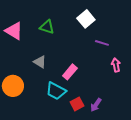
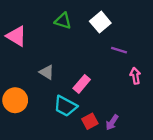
green triangle: (47, 27) -> (63, 21), moved

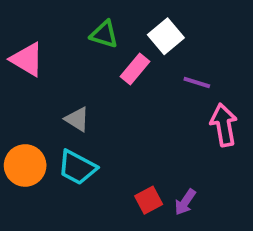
pink arrow: (135, 76) -> (224, 125), size x1.5
pink rectangle: (82, 84) -> (135, 69), moved
cyan trapezoid: (65, 106) -> (77, 167), moved

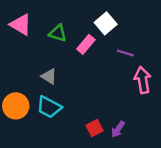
green triangle: (104, 34) -> (58, 33), moved
pink triangle: (27, 59) -> (21, 25), moved

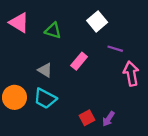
pink rectangle: (86, 44) -> (79, 61), moved

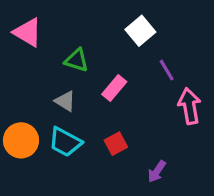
green triangle: (53, 31) -> (77, 60), moved
purple line: (115, 49) -> (167, 70), turned 42
red square: (87, 118) -> (116, 144), moved

